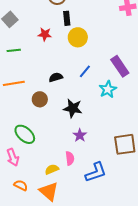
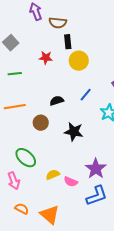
purple star: (80, 135) -> (96, 169), moved, size x1.5
pink semicircle: (70, 158) -> (71, 182), turned 120
yellow semicircle: (52, 169) -> (53, 175), moved

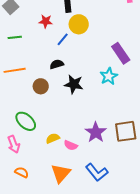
blue line: (86, 95) -> (63, 39), moved
black star: (74, 132) -> (74, 84), moved
blue L-shape: (97, 196) -> (97, 172), moved, turned 70
orange triangle: (50, 215) -> (61, 173), moved, turned 30

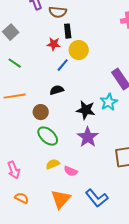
red star: (46, 21) -> (54, 44), moved
green line: (15, 37) -> (15, 63), turned 40
black star: (74, 84) -> (86, 110), moved
green ellipse: (26, 121) -> (48, 136), moved
purple star: (96, 132) -> (88, 137), moved

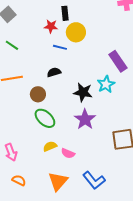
blue line: (63, 65) -> (60, 47), turned 64

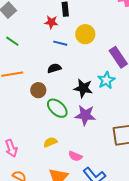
yellow circle: (76, 32) -> (85, 34), moved
green ellipse: (45, 118) -> (57, 108), moved
purple star: (85, 119) -> (85, 115), turned -30
pink semicircle: (68, 153) -> (75, 156), moved

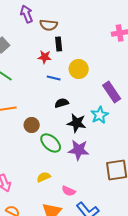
black semicircle: (54, 68) -> (62, 103), moved

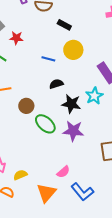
black rectangle: (59, 44) -> (64, 25), moved, turned -56
red star: (45, 57) -> (16, 38), moved
yellow semicircle: (44, 177) -> (20, 175), moved
pink semicircle: (69, 191) -> (63, 172), turned -64

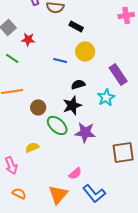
black semicircle: (56, 84) -> (78, 84), moved
black star: (71, 104) -> (72, 105), moved, turned -30
yellow semicircle: (20, 175) -> (32, 147), moved

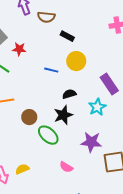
purple star: (85, 132) -> (91, 142), moved
yellow semicircle: (32, 147) -> (22, 169), moved
pink semicircle: (75, 173) -> (66, 167), moved, turned 72

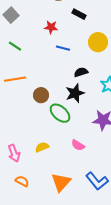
red star: (19, 49) -> (51, 27), moved
yellow circle: (76, 61) -> (98, 42), moved
yellow semicircle: (22, 169) -> (42, 147), moved

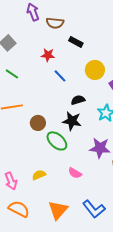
blue line: (63, 48) -> (60, 76), turned 32
black star: (75, 93) -> (72, 121), turned 30
orange semicircle: (22, 181) -> (19, 209), size x1.5

